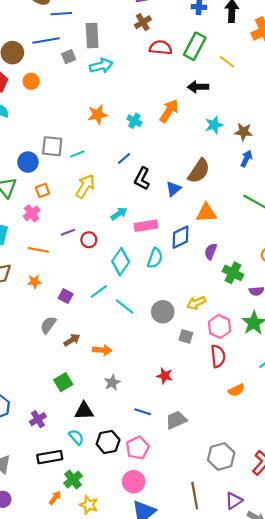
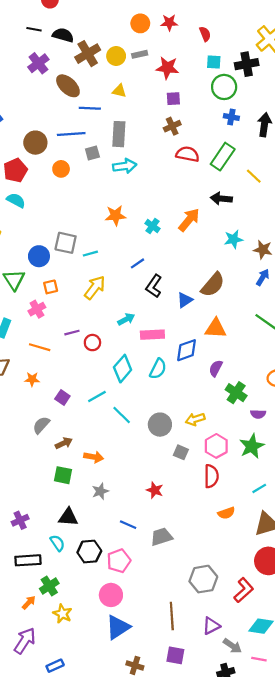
orange circle: (31, 81) -> (61, 169), moved
green square: (63, 382) -> (63, 475), moved, turned 36

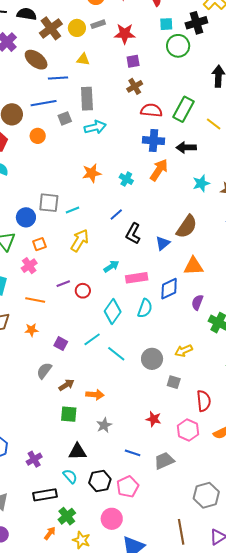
blue cross: (231, 117) -> (154, 141), moved, size x1.5
pink hexagon: (216, 446) -> (188, 430), moved
pink circle: (111, 595) -> (112, 519), moved

